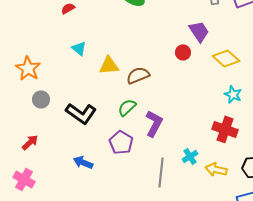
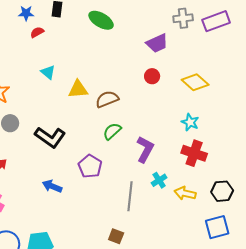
purple trapezoid: (199, 31) -> (157, 43), moved, turned 100
cyan star: (233, 94) -> (190, 122), moved
green semicircle: (127, 107) -> (112, 131), moved
purple L-shape: (154, 123) -> (145, 149), moved

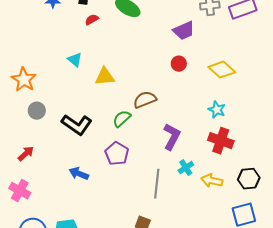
red semicircle: (37, 32) -> (92, 20), moved
brown semicircle: (107, 99) -> (145, 100), moved
green semicircle: (112, 131) -> (122, 119), moved

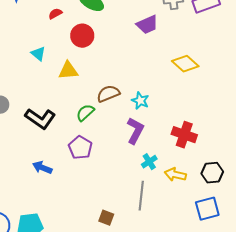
red circle: (179, 64) -> (82, 36), moved, size x1.5
cyan star: (217, 110) -> (140, 101), moved
gray line: (157, 184) -> (141, 196), moved

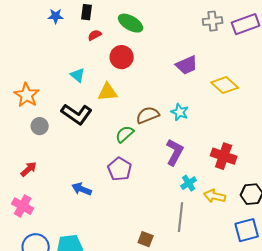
purple trapezoid: (147, 25) -> (187, 65), moved
cyan star: (140, 101) -> (180, 112), moved
black L-shape: (40, 119) -> (77, 114), moved

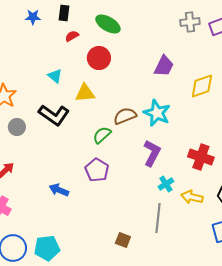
purple trapezoid: (187, 65) -> (164, 66), turned -40
yellow diamond: (225, 85) -> (202, 86), turned -60
cyan star: (180, 112) -> (157, 113), size x1.5

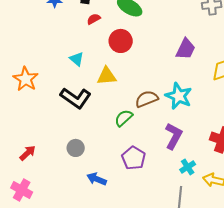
gray circle: (17, 127) -> (76, 148), moved
purple pentagon: (97, 170) -> (134, 158), moved
blue arrow: (59, 190) -> (97, 179), moved

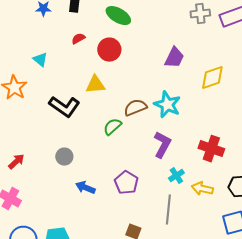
red semicircle: (94, 19) -> (78, 39), moved
cyan triangle: (77, 59) -> (40, 60), moved
purple pentagon: (134, 158) -> (126, 183), moved

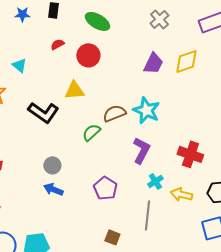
gray cross: (200, 14) -> (159, 19), moved, turned -36
yellow diamond: (212, 78) -> (186, 61), moved
gray circle: (64, 157) -> (52, 165), moved
blue arrow: (85, 188) -> (53, 189), moved

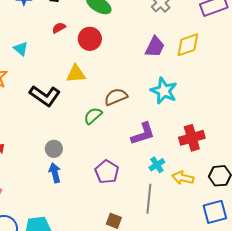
cyan star: (146, 110) -> (164, 91), moved
purple L-shape: (141, 150) -> (143, 134), turned 44
red cross: (190, 154) -> (192, 138), turned -35
blue arrow: (53, 189) -> (55, 173), turned 54

